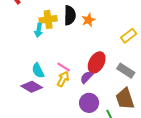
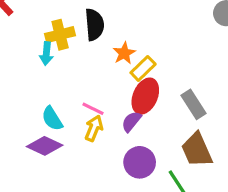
orange star: (88, 20) -> (124, 53), moved
yellow rectangle: (129, 36) -> (143, 68), moved
gray rectangle: (126, 71) -> (194, 104), turned 30

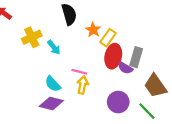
yellow cross: (60, 35) -> (32, 37), moved
cyan arrow: (46, 54) -> (54, 47), moved, turned -32
gray rectangle: (194, 104) -> (136, 57), moved, turned 60
purple semicircle: (131, 122) -> (125, 68), moved, turned -88

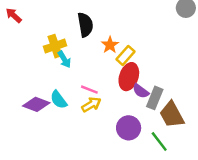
yellow cross: (32, 37) -> (55, 46), moved
gray rectangle: (136, 57) -> (155, 98), moved
yellow arrow: (83, 85) -> (91, 104), turned 42
purple diamond: (51, 104) -> (36, 104), moved

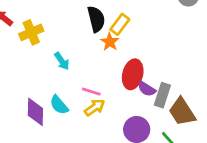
black semicircle: (85, 25) -> (96, 19), moved
yellow cross: (55, 46) -> (31, 32), moved
yellow rectangle: (125, 55) -> (120, 24), moved
purple diamond: (36, 104) -> (35, 112), turned 75

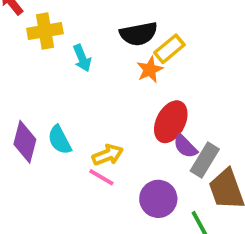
black semicircle: (96, 19) -> (139, 34), turned 80
cyan arrow: (62, 61) -> (82, 58), moved
pink line: (91, 92) -> (101, 177), moved

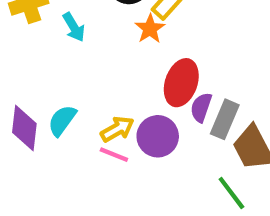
cyan semicircle: (60, 140) -> (62, 120), turned 72
purple semicircle: (185, 146) -> (201, 107), turned 72
purple circle: (158, 199) -> (158, 136), moved

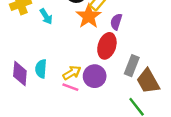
orange star: (150, 29) -> (89, 16), size x1.5
purple semicircle: (201, 107) -> (116, 22), moved
cyan semicircle: (62, 120) -> (41, 69), turned -30

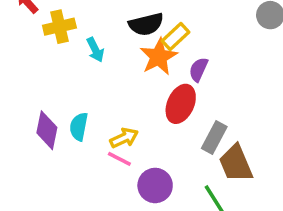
purple circle: (95, 76) -> (155, 185), moved

